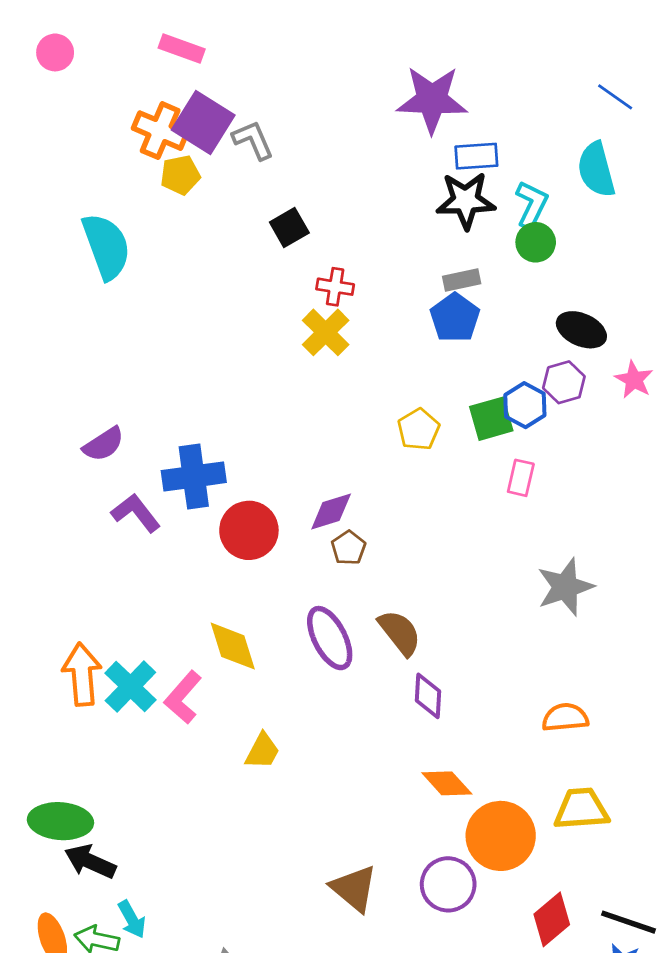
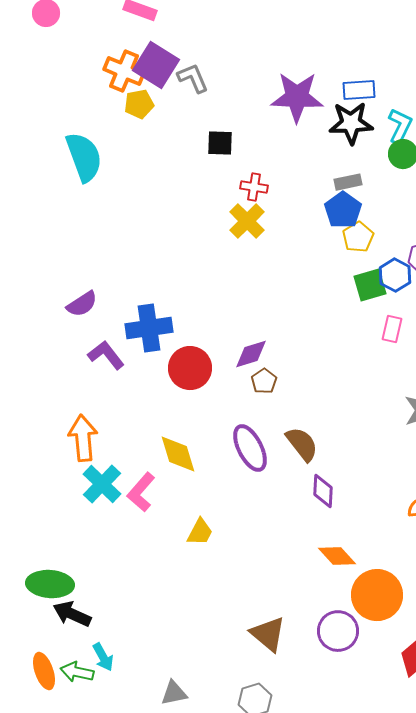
purple star: (432, 100) -> (297, 97), moved
black square: (289, 227) -> (220, 143), turned 32
yellow pentagon: (419, 429) -> (358, 237), moved
orange arrow: (82, 674) -> (83, 438), moved

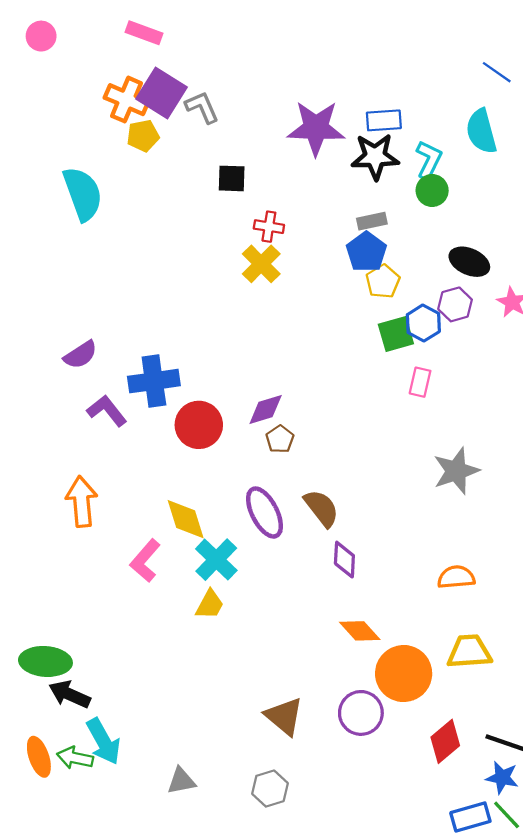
cyan cross: (102, 484) -> (216, 560), moved
cyan arrow: (103, 657) -> (104, 741), size x1.5

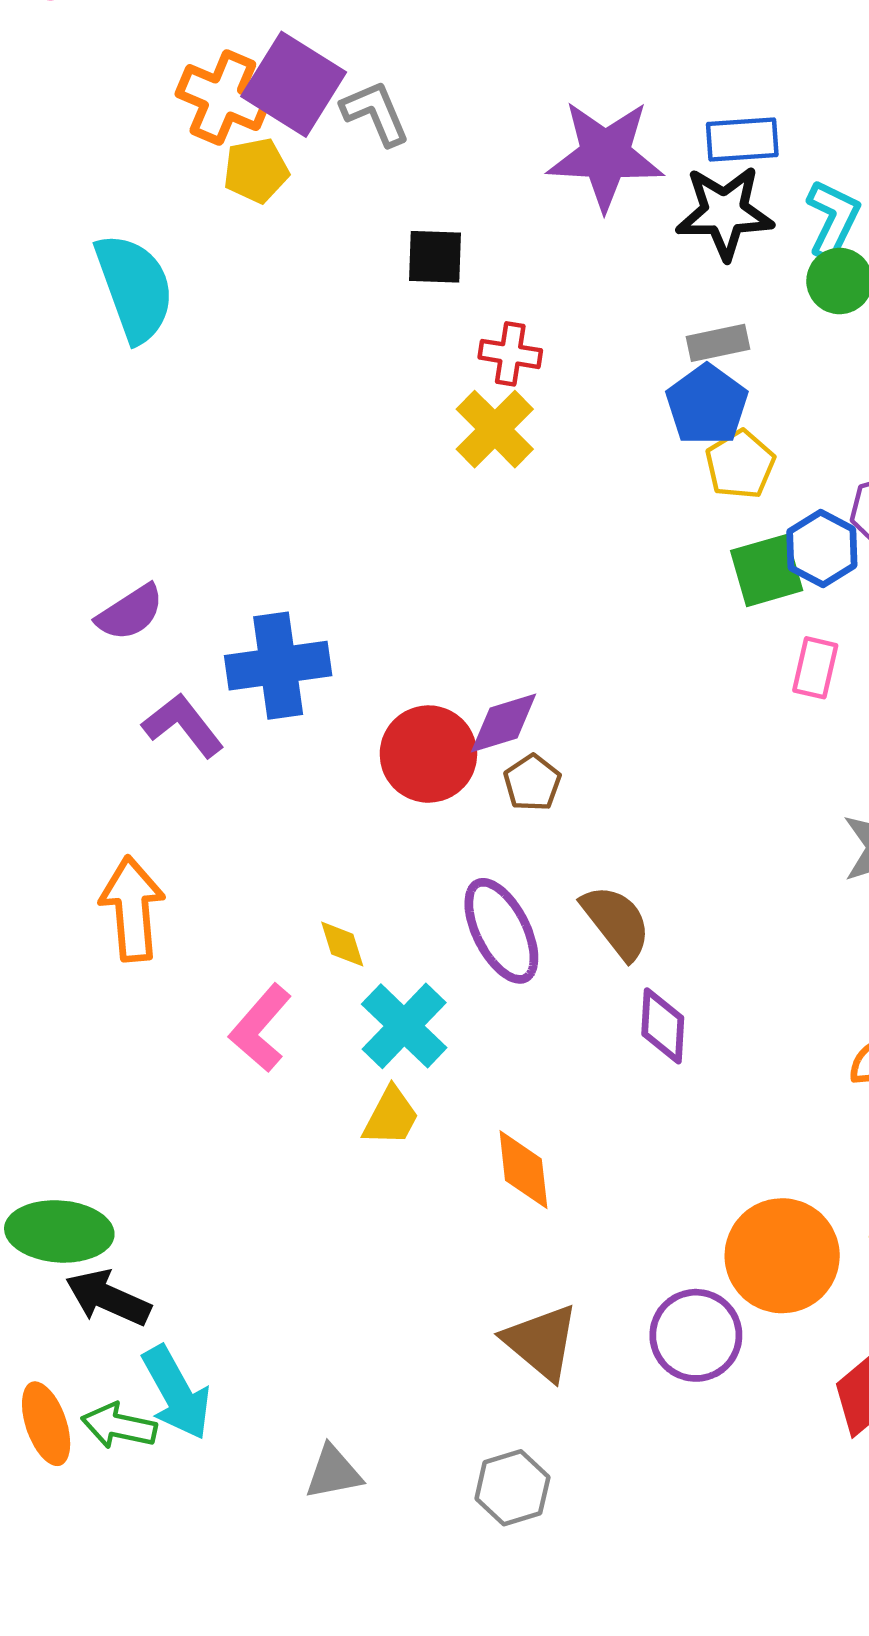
red circle: (199, 425) -> (428, 754), moved
yellow diamond: (186, 519) -> (342, 944), size x0.6
orange diamond: (360, 631) -> (523, 1170), moved, turned 36

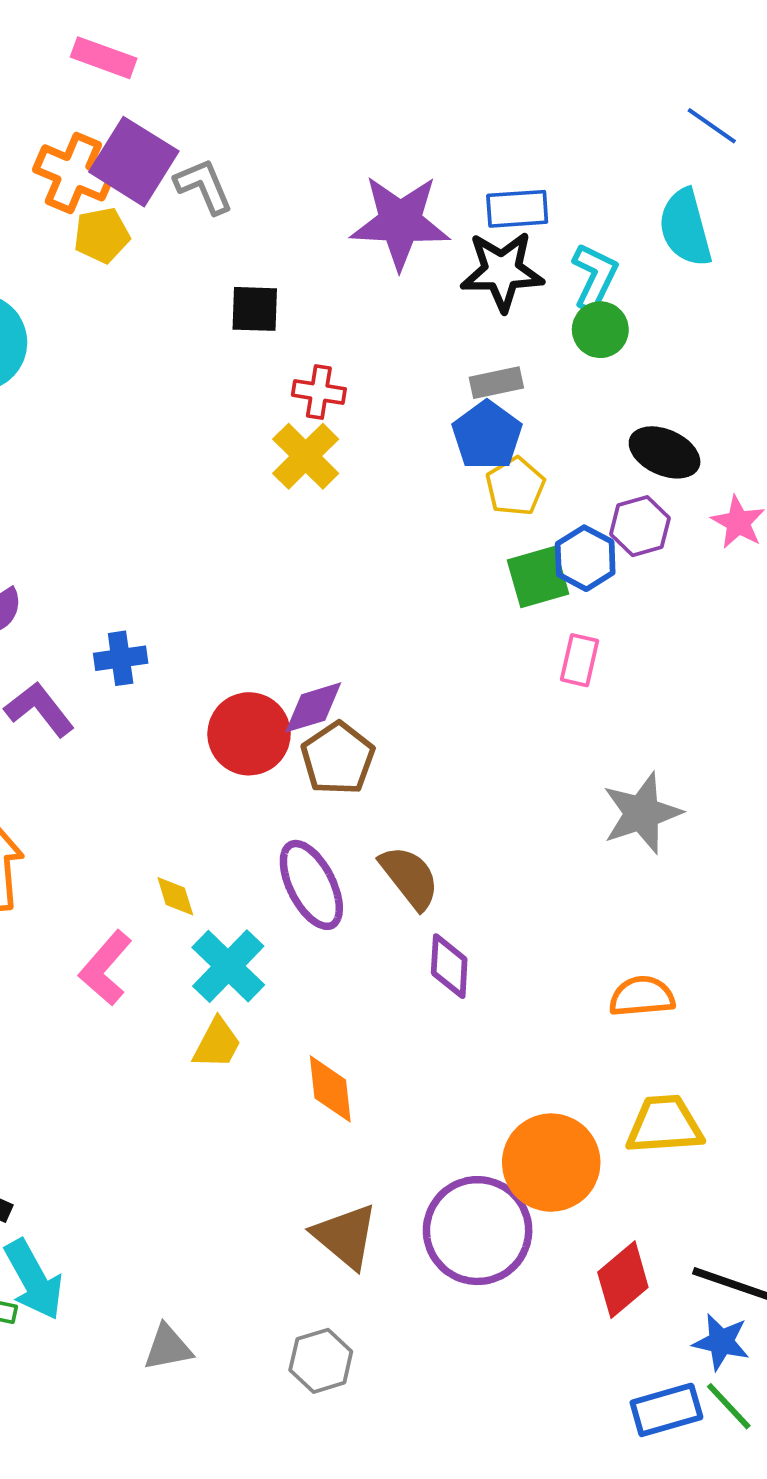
blue cross: (278, 666) -> (121, 658), size x0.6
brown pentagon: (532, 783) -> (338, 758), size x1.5
purple circle: (696, 1335) -> (478, 1231), size x1.4

